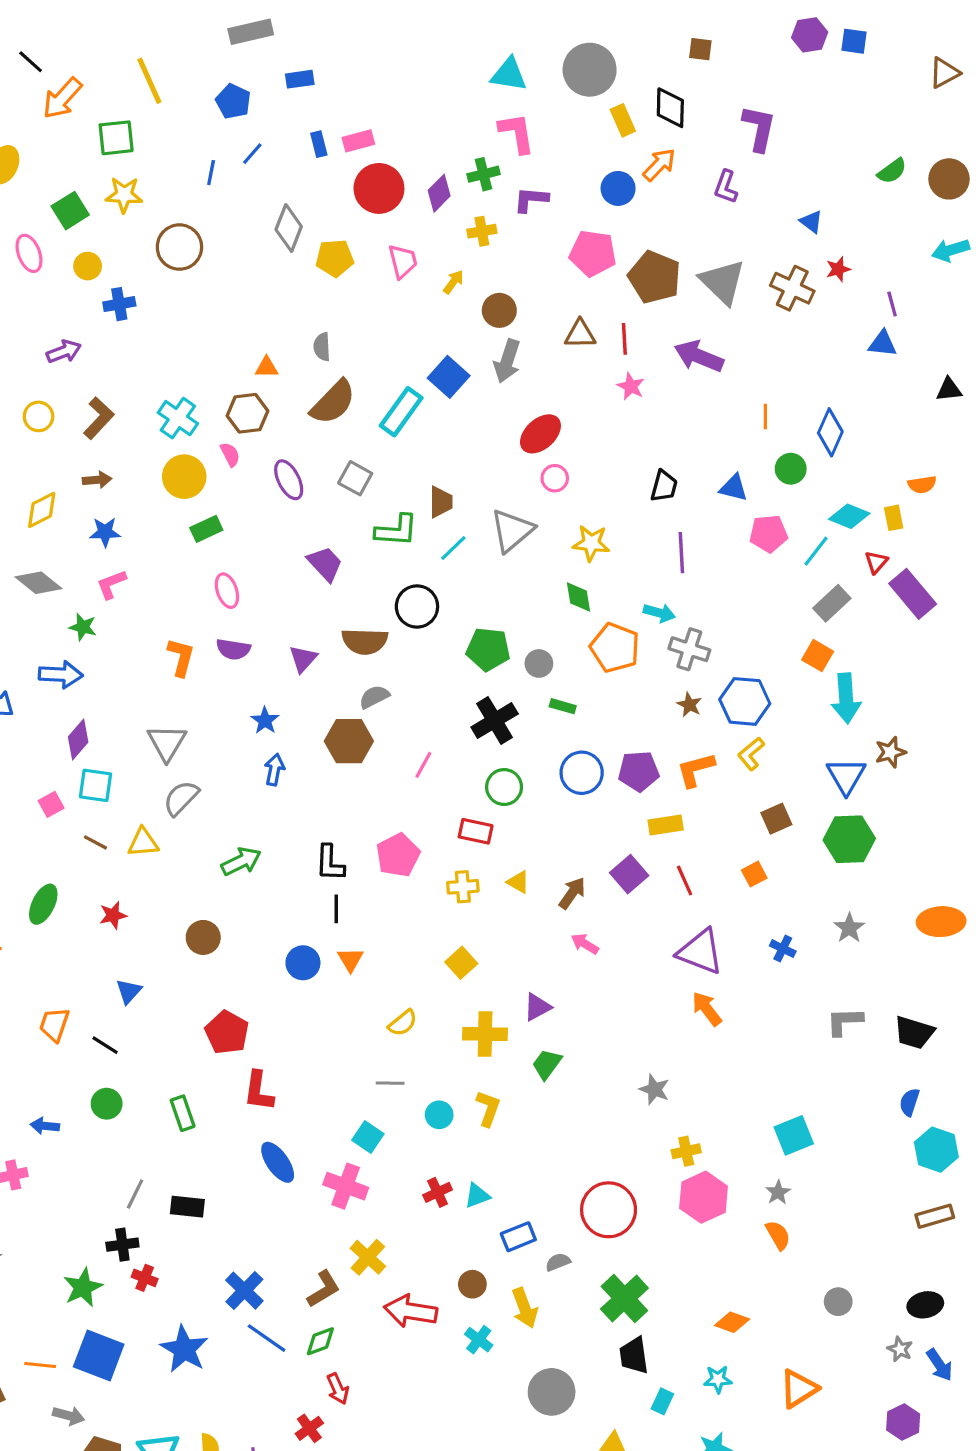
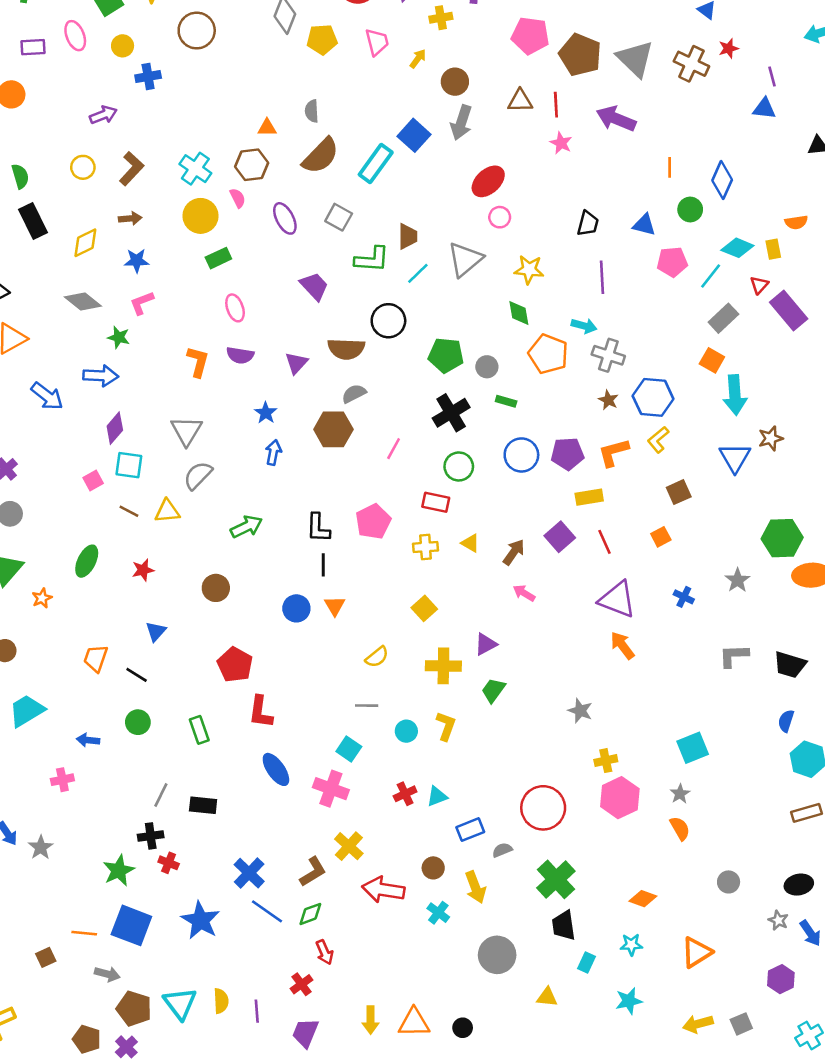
green hexagon: (849, 839) -> (782, 538), moved

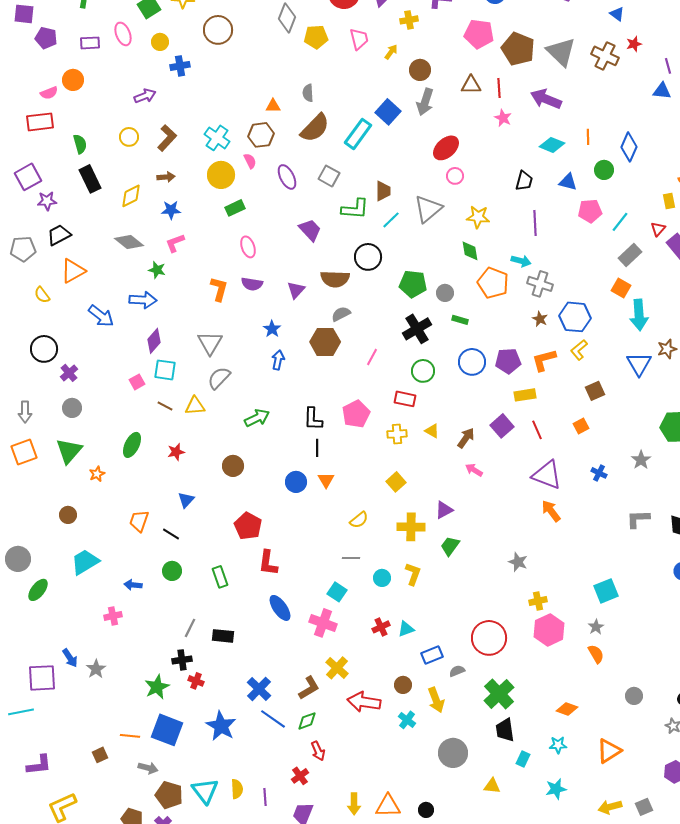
cyan diamond: (737, 248) -> (552, 145), moved

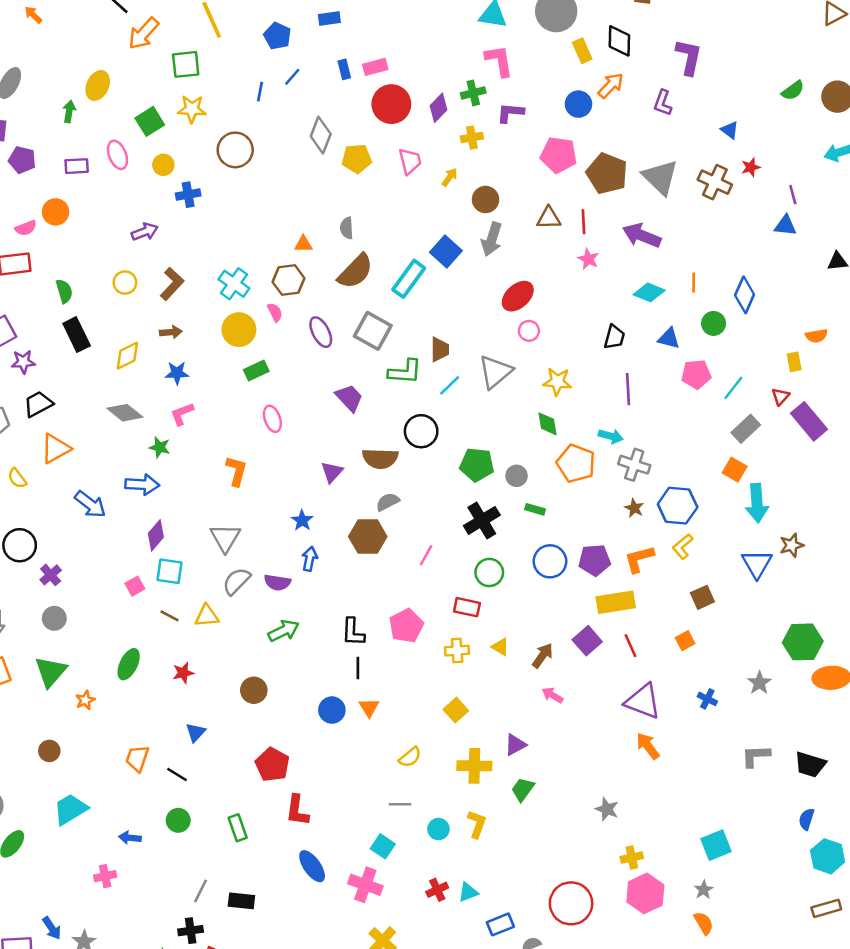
gray square: (329, 176) -> (373, 331), size x1.4
purple semicircle: (252, 284) -> (277, 582), moved
yellow rectangle: (525, 395) -> (616, 602), size x1.4

